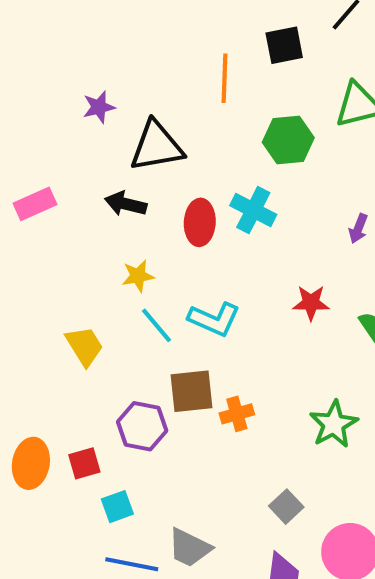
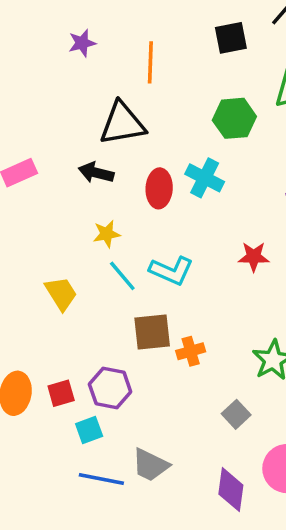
orange line: (224, 78) -> (150, 62), moved
purple star: (99, 107) -> (82, 43), moved
purple hexagon: (142, 426) -> (110, 388), moved
gray square: (286, 507) -> (236, 414), moved

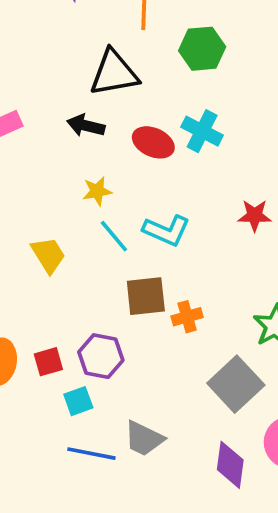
green hexagon: (234, 118) -> (202, 49), moved
red ellipse: (159, 188) -> (153, 142), turned -69
gray square: (236, 414) -> (236, 384), size x1.8

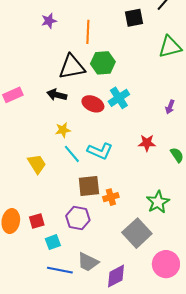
green hexagon: (202, 49) -> (103, 63), moved
cyan cross: (202, 131) -> (119, 98), turned 30
purple hexagon: (101, 356) -> (78, 218), moved
purple diamond: (230, 465) -> (116, 276), moved, turned 55

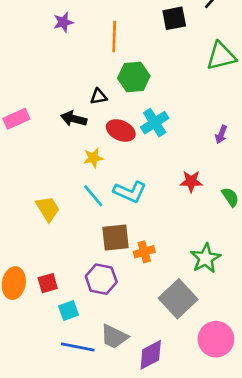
black triangle: (72, 67) -> (99, 97), moved, size x0.5
yellow star: (63, 130) -> (93, 158), moved

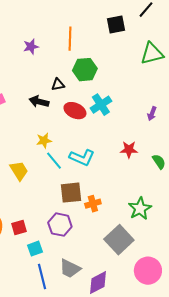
purple star: (63, 22) -> (31, 47), moved
yellow star: (93, 158) -> (44, 141), moved
blue line: (78, 347) -> (42, 277), turned 65

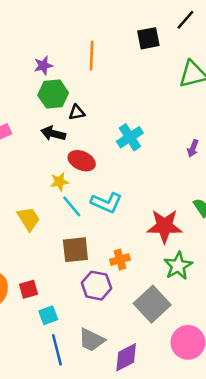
green hexagon: (85, 70) -> (53, 94), moved
red ellipse: (75, 111) -> (82, 161), moved
red star: (129, 150) -> (164, 226), moved, size x1.6
brown square: (71, 193) -> (75, 250), moved
purple hexagon: (60, 225) -> (96, 286), moved

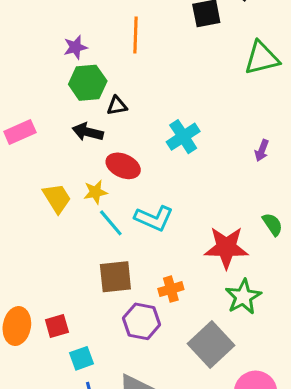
yellow trapezoid: (28, 219) -> (57, 198), moved

